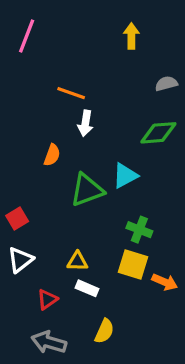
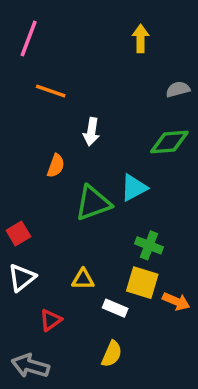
orange line: (71, 93) -> (51, 91), moved
white rectangle: (87, 288) -> (115, 308), moved
gray arrow: (49, 342) -> (30, 366), moved

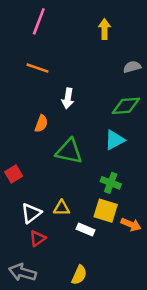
pink line: (29, 38) -> (39, 21), moved
cyan triangle: (134, 188) -> (114, 140), moved
green triangle: (93, 203) -> (69, 151), turned 32
white triangle: (22, 278) -> (31, 213), moved
yellow semicircle: (112, 354) -> (79, 275), moved

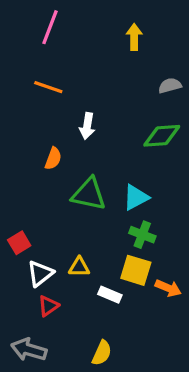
cyan triangle: (114, 140) -> (136, 197), moved
red square: (14, 174) -> (19, 243), moved

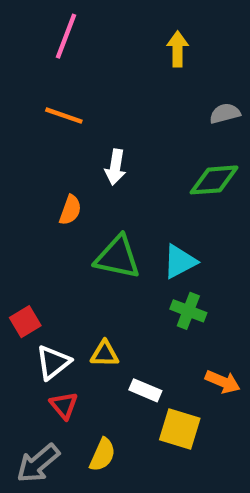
yellow square: (136, 270) -> (180, 429), moved
red triangle: (48, 306) -> (64, 405), turned -35
gray arrow: (29, 350) -> (38, 463), turned -56
yellow semicircle: (102, 353) -> (102, 455), moved

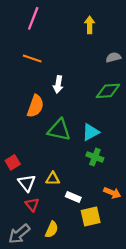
orange semicircle: (70, 210) -> (35, 106), size x1.5
white triangle: (53, 362) -> (27, 183), turned -30
yellow square: (180, 429) -> (91, 217), turned -30

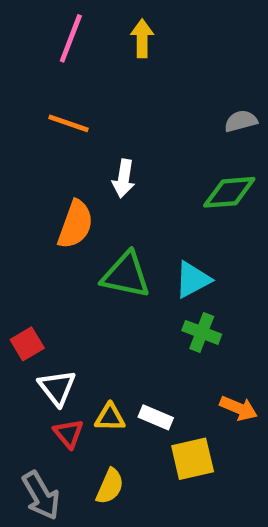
yellow arrow: (90, 25) -> (142, 38), moved
yellow triangle: (53, 179) -> (110, 417), moved
gray arrow: (19, 234) -> (41, 495), turned -80

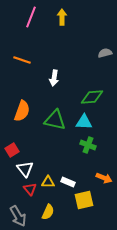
orange line: (69, 123) -> (22, 60), moved
green diamond: (229, 192) -> (92, 97), moved
orange semicircle: (75, 224) -> (22, 111), moved
cyan triangle: (193, 280) -> (84, 122), turned 30

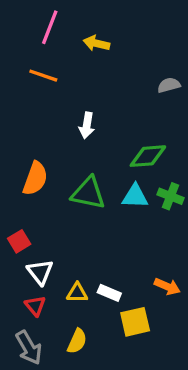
yellow arrow: (62, 17) -> (96, 43), moved, turned -77
orange line: (22, 60) -> (43, 76), moved
green cross: (88, 145) -> (170, 196), moved
red triangle: (30, 189) -> (35, 306), moved

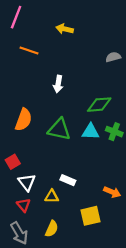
pink line: (50, 27) -> (16, 17), moved
white rectangle: (109, 293) -> (68, 180), moved

